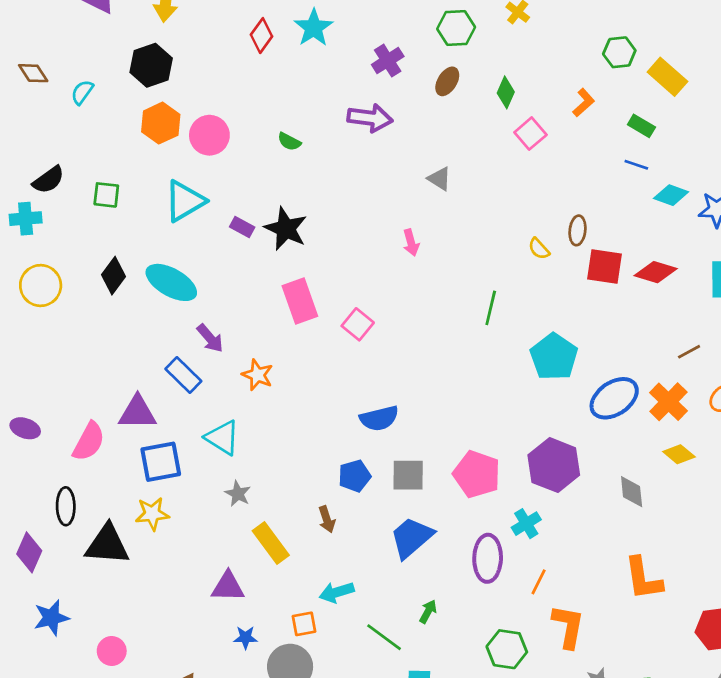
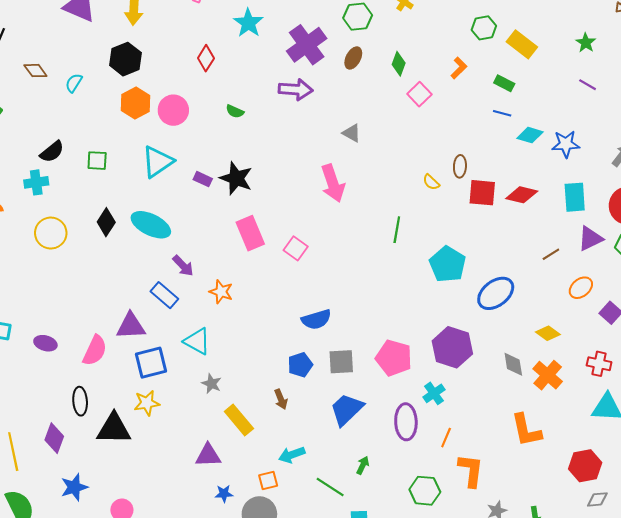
red diamond: (262, 36) -> (206, 58), moved
purple cross: (388, 61) -> (307, 45), size x1.6
pink arrow: (411, 243) -> (333, 183), size x1.8
orange cross: (668, 402) -> (548, 375), moved

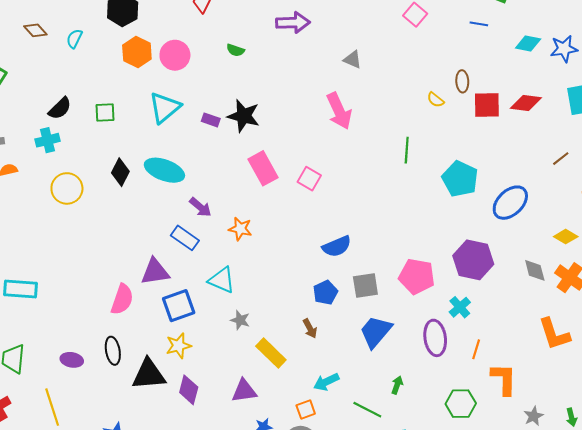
blue line: (502, 113) -> (479, 24), moved
purple ellipse: (45, 343) -> (72, 360), moved
purple diamond: (54, 438) -> (189, 390), moved

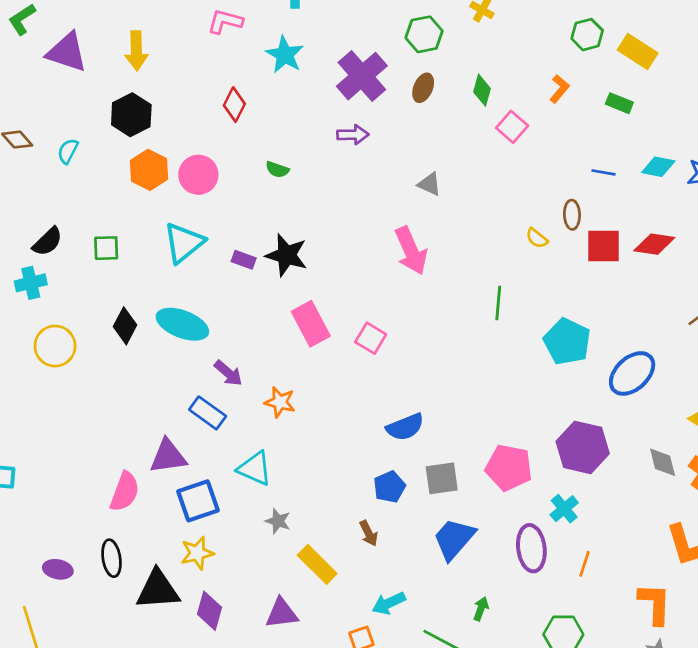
purple arrow: (293, 23) -> (353, 135), size x0.7
blue line: (479, 24) -> (603, 172), moved
orange L-shape: (504, 379) -> (655, 604), moved

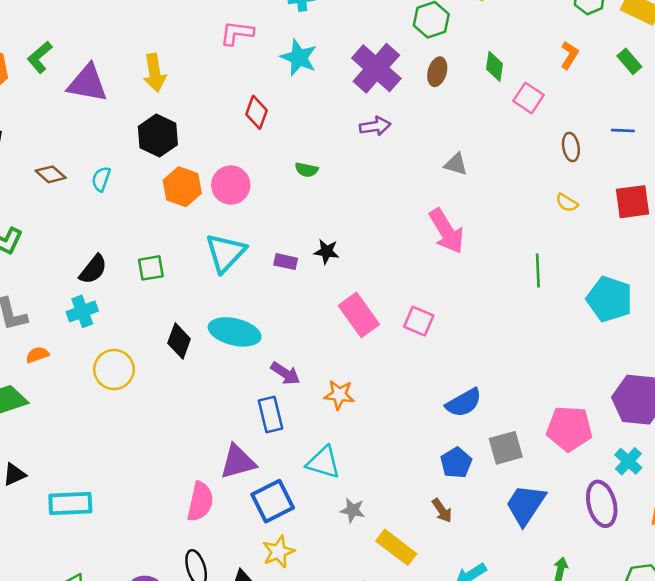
green rectangle: (619, 103) -> (629, 61), turned 35
brown ellipse: (572, 215) -> (571, 147), moved
black star: (287, 255) -> (327, 252), size x0.6
blue rectangle: (208, 413) -> (270, 415), turned 48

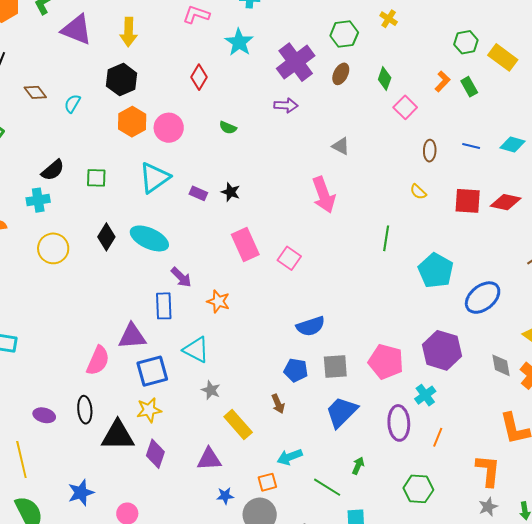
green rectangle: (629, 61) -> (469, 87), moved
blue pentagon: (456, 463) -> (296, 370), turned 30

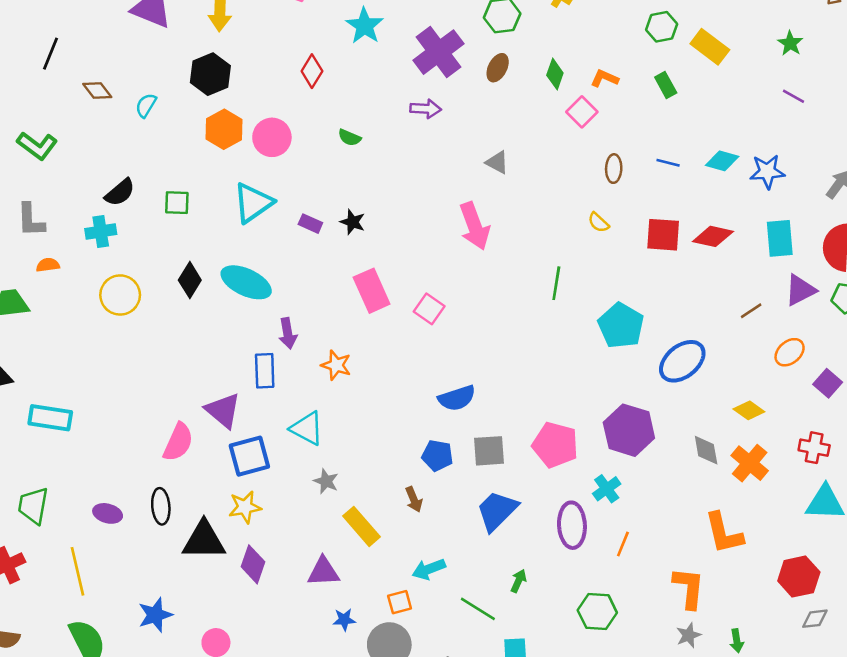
orange L-shape: (443, 81) -> (604, 78), moved, turned -110
purple arrow: (181, 277) -> (288, 333), turned 35
purple triangle: (132, 336) -> (223, 410), turned 44

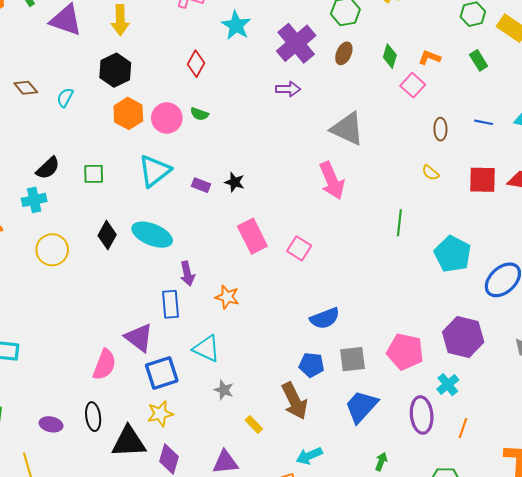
green semicircle: (350, 138) -> (199, 114), moved
gray triangle: (497, 162) -> (347, 129), size x1.8
brown arrow: (414, 499) -> (295, 401), size x1.8
yellow rectangle: (361, 526) -> (254, 425), size x0.6

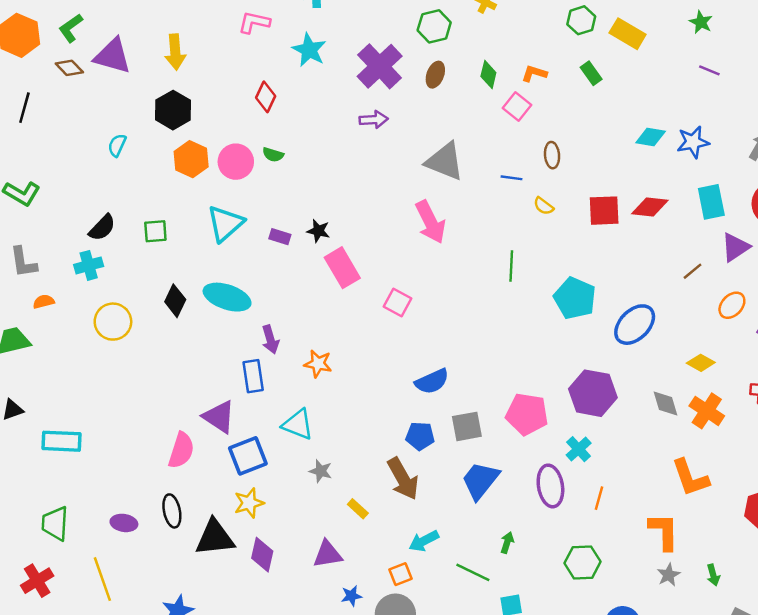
brown diamond: (26, 88) -> (69, 68), moved
blue line: (484, 122) -> (512, 178), moved
pink rectangle: (252, 236) -> (342, 268), moved

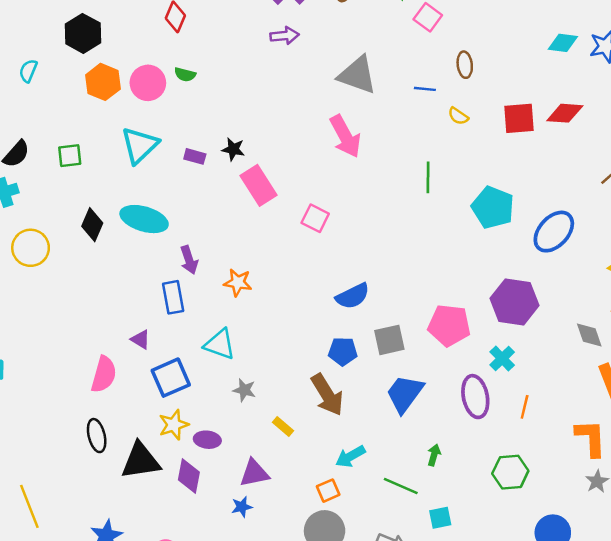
gray diamond: (666, 403) -> (589, 335), moved
purple triangle: (219, 417) -> (141, 339), size x0.6
purple ellipse: (124, 523) -> (207, 440), moved
blue star: (351, 596) -> (242, 507), moved

